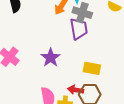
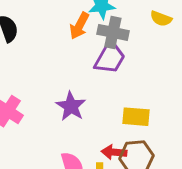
purple trapezoid: (79, 29) -> (110, 58), turned 45

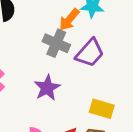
gray cross: (113, 32) -> (56, 43), moved

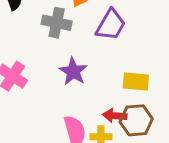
gray cross: (56, 43) -> (57, 23), moved

